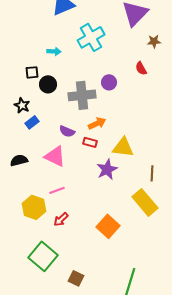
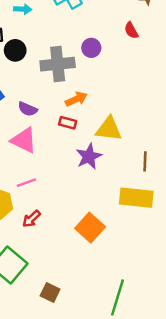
purple semicircle: (67, 131) -> (28, 109), moved
yellow rectangle: (145, 202) -> (136, 198), turned -44

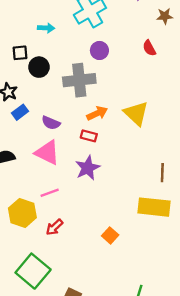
purple circle: (91, 48) -> (99, 50), moved
yellow triangle: (109, 129) -> (136, 113), moved, turned 36
purple star: (89, 156) -> (88, 168), moved
orange square: (90, 228) -> (110, 235), size x0.6

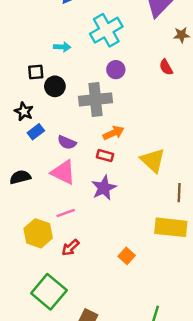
yellow triangle: (136, 113) -> (153, 160), moved

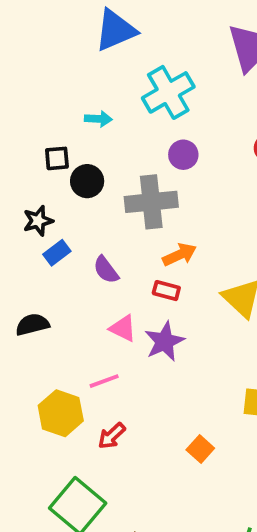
black star: (24, 111) -> (38, 221), turned 30
purple semicircle: (67, 142) -> (106, 270), turned 30
pink triangle: (63, 172) -> (123, 328), moved, size x0.7

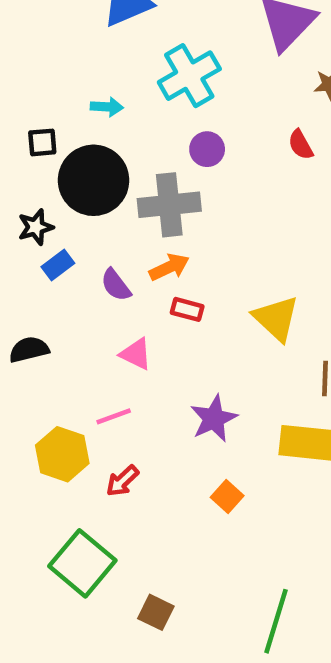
black square: (57, 158) -> (42, 142), moved
black circle: (87, 181) -> (94, 180), size x1.8
orange arrow: (180, 255) -> (169, 267), moved
purple star: (164, 341) -> (214, 419), moved

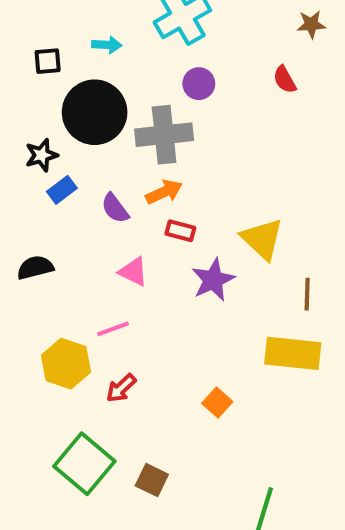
black square: (42, 142) -> (48, 61), moved
purple star: (214, 419) -> (213, 280), moved
brown square: (156, 612) -> (152, 480), moved

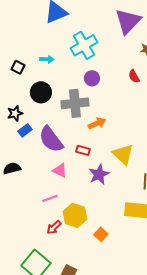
black square: (48, 61) -> (18, 67), turned 32
black circle: (95, 112) -> (41, 92), size x0.7
orange arrow: (164, 192) -> (97, 123), moved
purple semicircle: (115, 208) -> (51, 139), size x1.8
yellow hexagon: (66, 364) -> (75, 215), moved

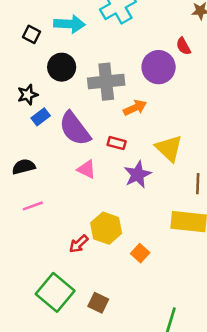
cyan arrow: (47, 59) -> (69, 24), size x1.6
purple circle: (92, 78) -> (159, 67), moved, size x1.6
pink line: (50, 198) -> (33, 206), moved

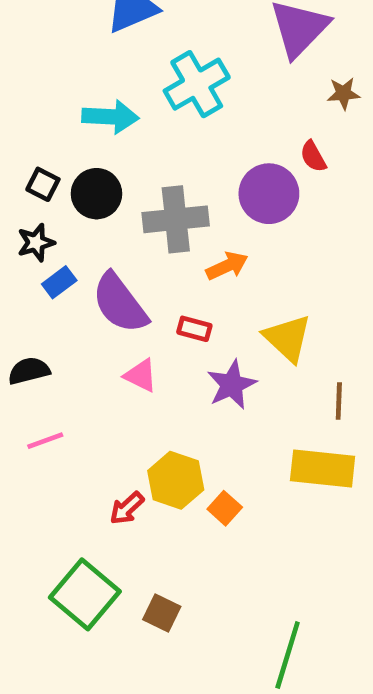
black square: (32, 34) -> (43, 184), moved
orange square: (140, 253) -> (225, 508), moved

